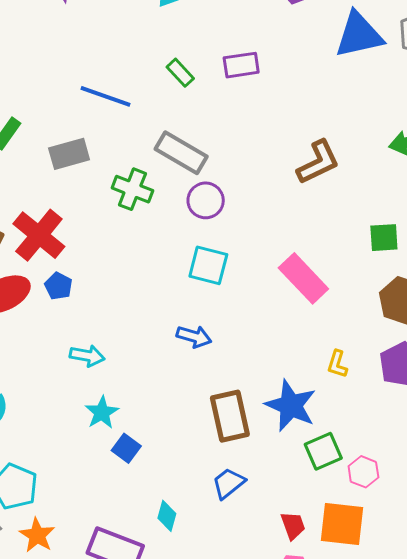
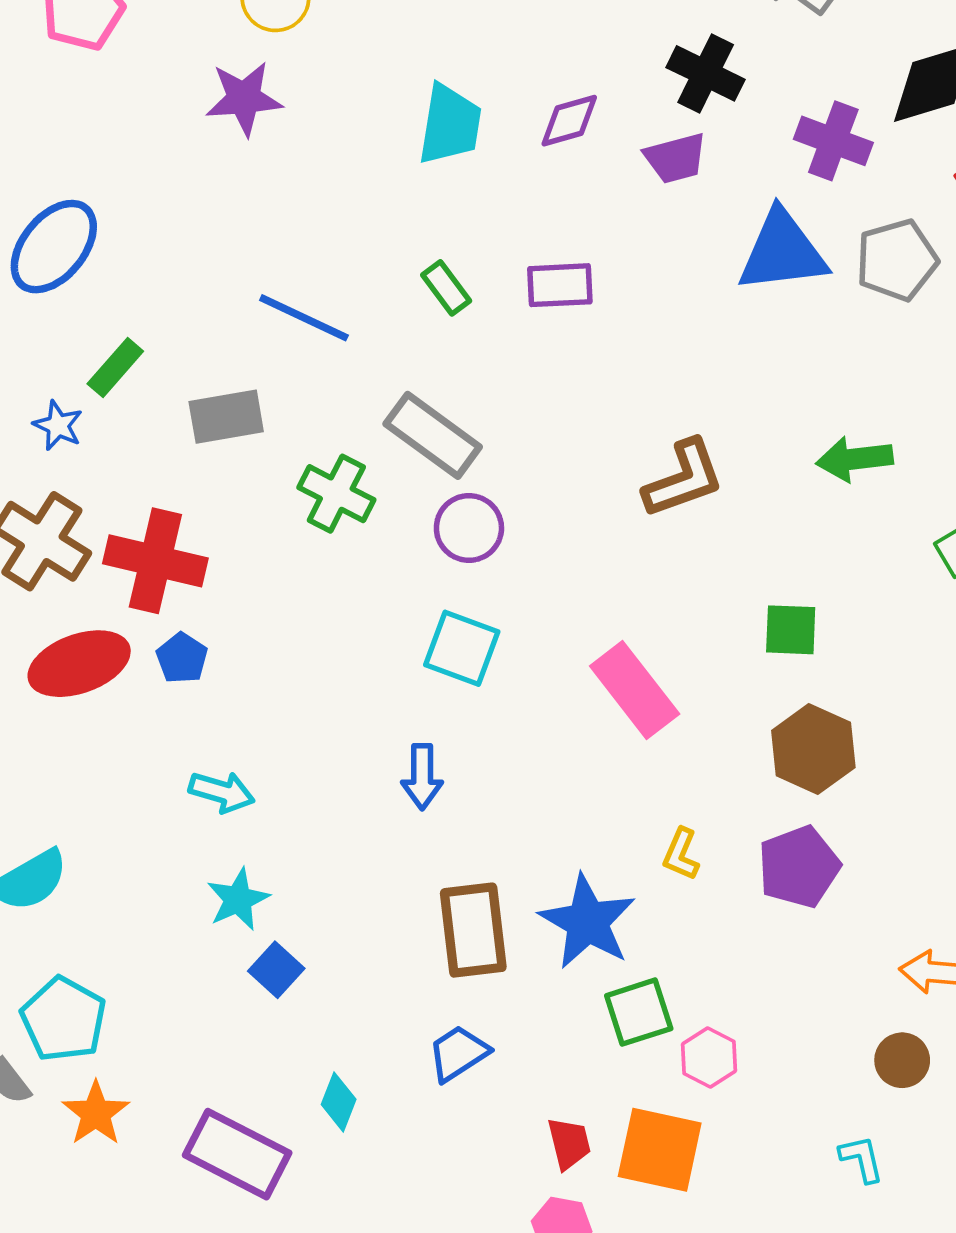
red cross: (39, 235) -> (155, 561), turned -32
blue arrow: (194, 337) -> (422, 777), turned 68

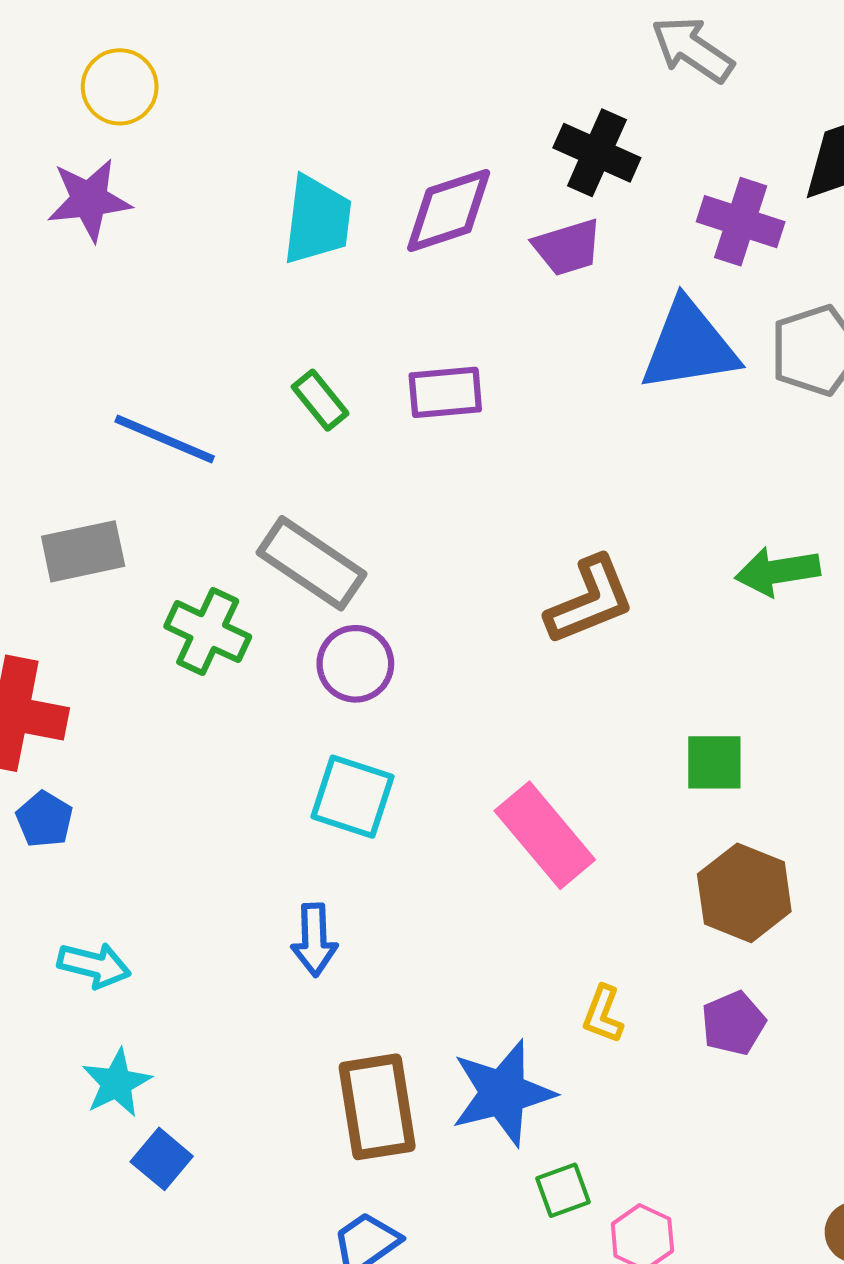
purple diamond: (569, 121) -> (449, 210), size x1.4
purple pentagon: (799, 867) -> (733, 1023), size x0.7
blue star: (587, 922) -> (503, 1093), turned 30
green square: (639, 1012) -> (563, 1190), size x0.7

